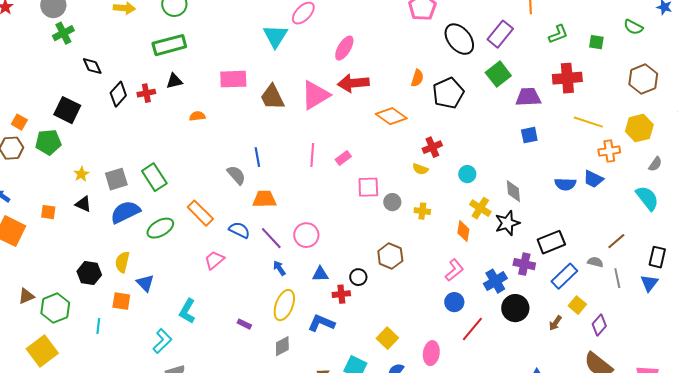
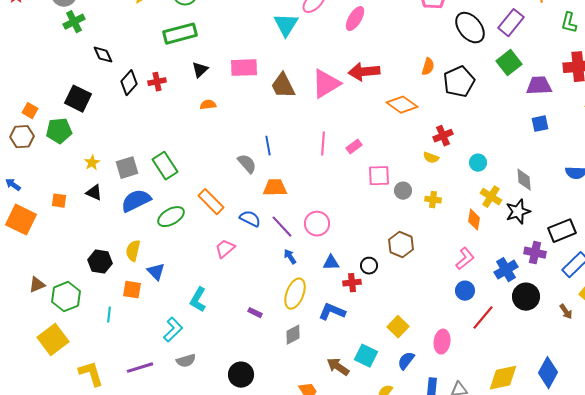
green L-shape: (558, 34) -> (569, 23), turned 125
pink ellipse: (344, 48) -> (355, 19), moved
black triangle: (174, 81) -> (200, 70), moved, turned -30
brown arrow: (555, 323) -> (566, 312), turned -70

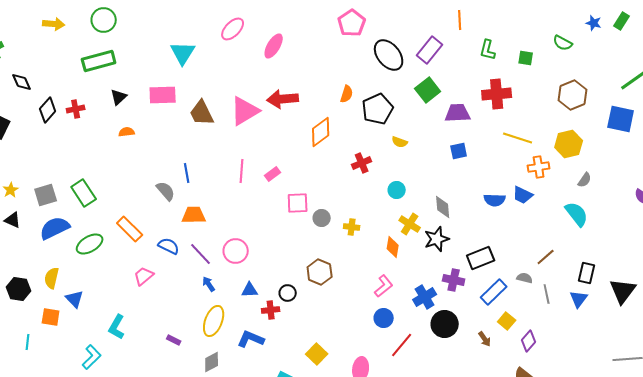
cyan triangle: (286, 25) -> (183, 53), moved
orange diamond: (402, 105) -> (321, 132), turned -72
yellow semicircle: (431, 158) -> (400, 142), moved

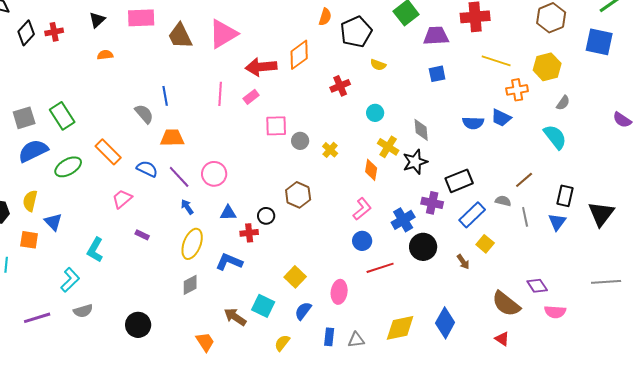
red arrow: (283, 99) -> (261, 67), moved
yellow cross: (352, 227) -> (330, 150), turned 35
purple rectangle: (174, 340) -> (142, 235), moved
purple diamond: (529, 341) -> (537, 286), moved, turned -75
red line: (402, 345) -> (380, 268), turned 32

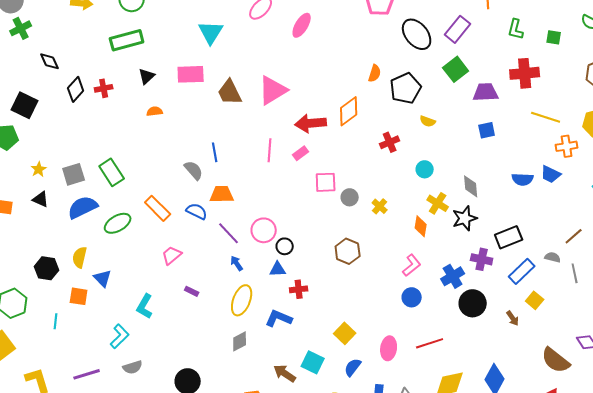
blue semicircle: (147, 169) -> (197, 211), moved
black circle: (266, 216) -> (285, 246), moved
red line: (380, 268) -> (430, 343), moved

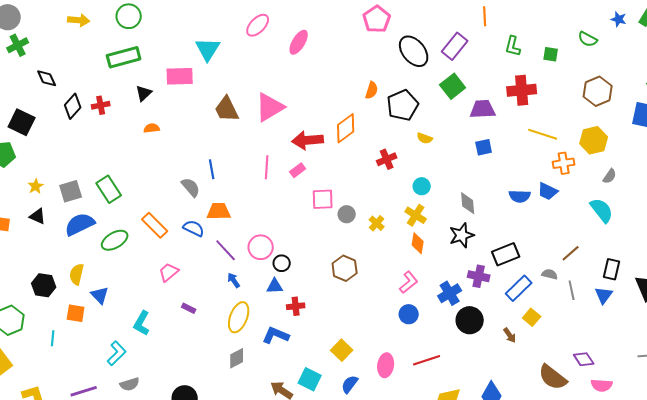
pink rectangle: (191, 74) -> (180, 76), moved
yellow cross: (438, 203) -> (416, 215), moved

